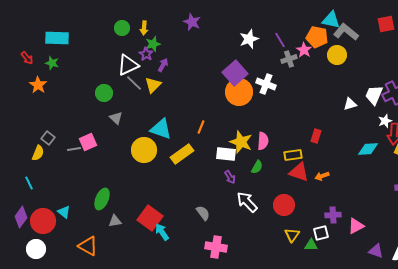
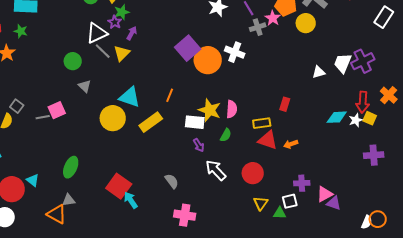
purple square: (235, 73) -> (188, 48), moved
white star: (385, 121) -> (356, 120), moved
gray triangle: (115, 221) -> (69, 200), moved
purple triangle: (376, 251) -> (334, 203), moved

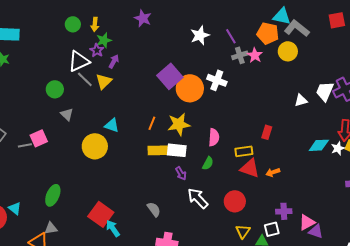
pink star: (273, 18) -> (255, 55), moved
cyan triangle: (130, 97) -> (112, 125), size x0.7
yellow star: (210, 110) -> (179, 124), moved, turned -30
yellow rectangle: (151, 122) -> (160, 150), moved, turned 35

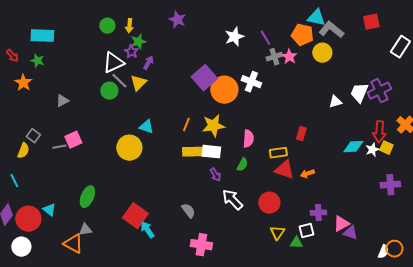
green circle: (55, 89) -> (109, 91), moved
gray triangle: (67, 114) -> (62, 101), moved, turned 48

